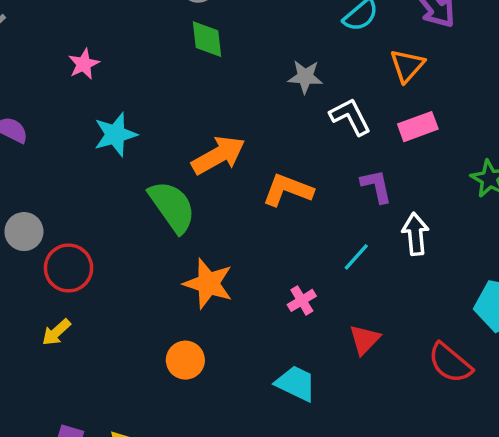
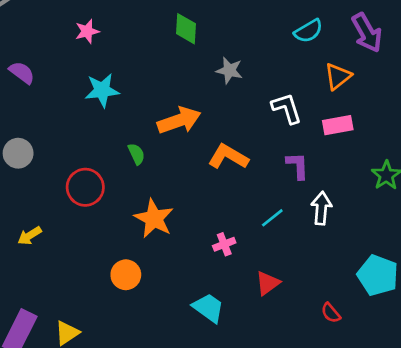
gray star: (305, 77) -> (229, 70), moved
green semicircle: (172, 207) -> (136, 154), size x0.5
red circle: (69, 268) -> (85, 187), moved
red semicircle: (450, 363) -> (331, 313), size x0.6

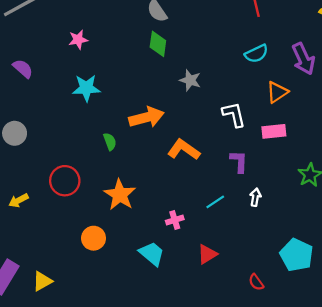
red circle: (85, 187) -> (65, 181), moved
white arrow: (321, 208) -> (255, 197), size x0.7
cyan trapezoid: (208, 308) -> (152, 254), moved

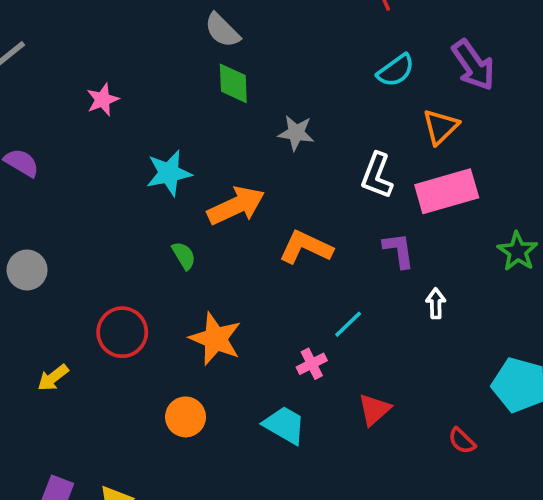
cyan star: (86, 88) -> (169, 173), moved
white L-shape: (234, 114) -> (377, 176), turned -136
pink rectangle: (274, 131) -> (447, 191), size x1.5
cyan line: (215, 202) -> (348, 324), moved

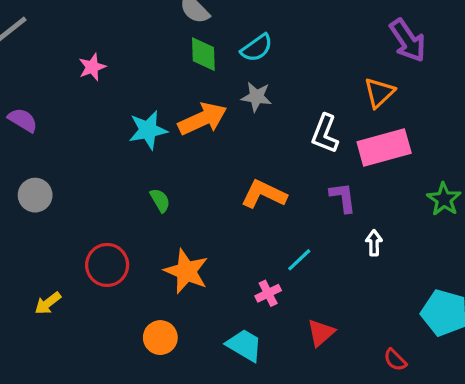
cyan semicircle: (396, 70) -> (257, 48), moved
orange arrow: (236, 206) -> (203, 119), moved
gray circle: (27, 270) -> (35, 195), moved

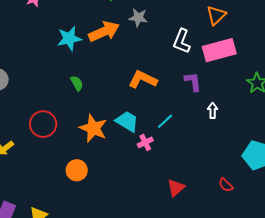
red triangle: (321, 333) -> (176, 188), moved
cyan trapezoid: (244, 345) -> (127, 121), moved

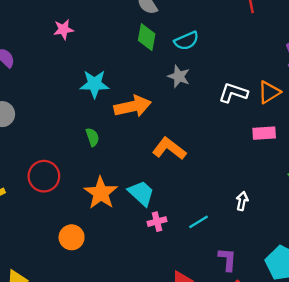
orange arrow: (104, 32) -> (133, 106), moved
white L-shape: (182, 41) -> (233, 93), moved, turned 75
pink rectangle: (219, 50) -> (264, 133), size x0.6
purple L-shape: (193, 82) -> (227, 259), moved
cyan line: (165, 121) -> (199, 222), moved

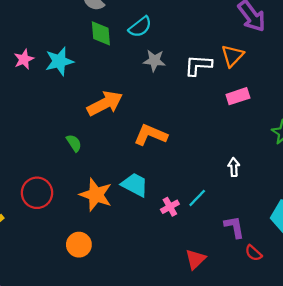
pink star: (63, 29) -> (24, 59), moved
gray star: (179, 76) -> (154, 61), moved
cyan star: (94, 84) -> (59, 61), moved
pink cross: (157, 222) -> (170, 207), moved

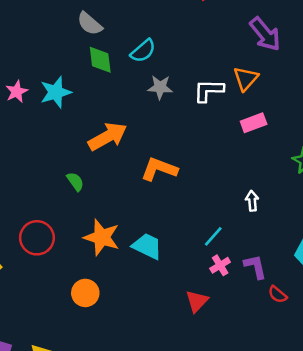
cyan trapezoid: (135, 185) -> (147, 246), moved
pink cross: (170, 207) -> (220, 265), moved
red triangle: (195, 259) -> (197, 301), moved

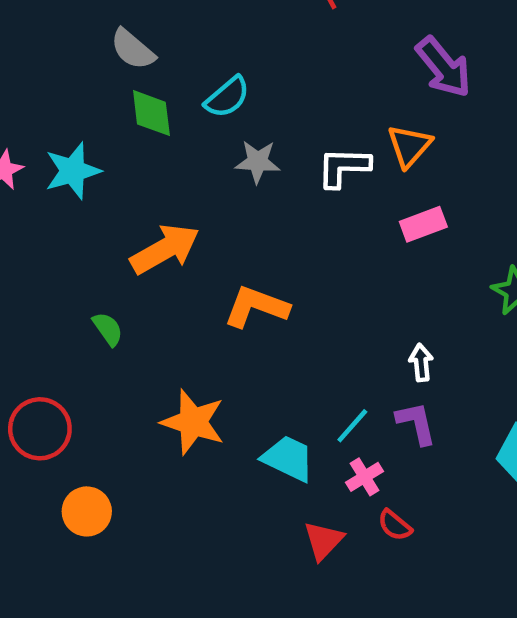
orange star: (102, 237) -> (193, 422), moved
cyan trapezoid: (147, 246) -> (288, 458), moved
purple L-shape: (255, 267) -> (416, 423), moved
orange circle: (85, 293) -> (87, 511), moved
red semicircle: (278, 294) -> (395, 525), moved

